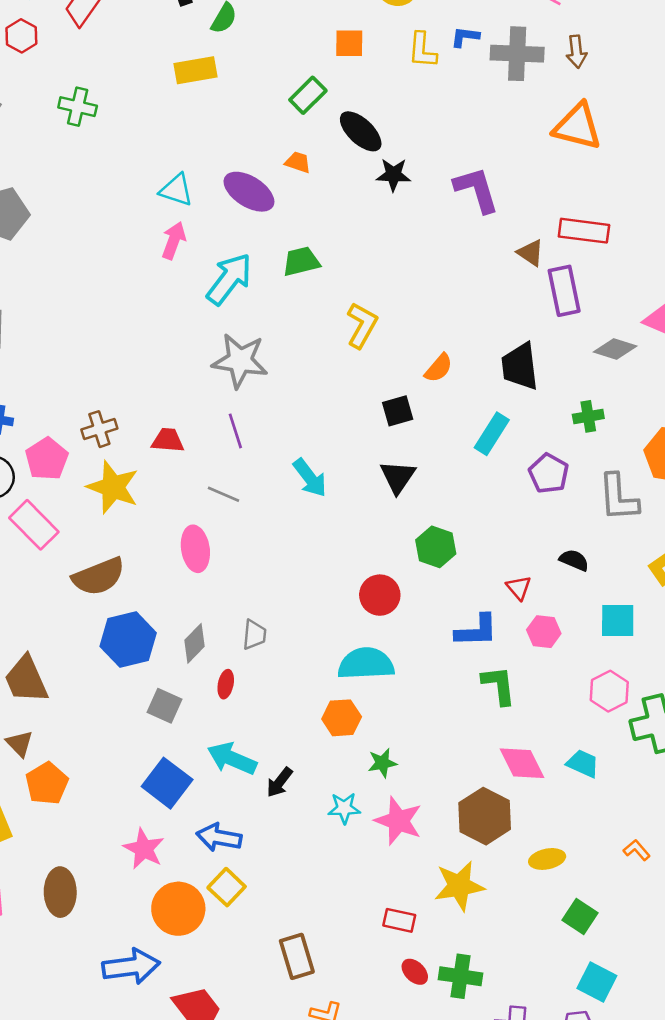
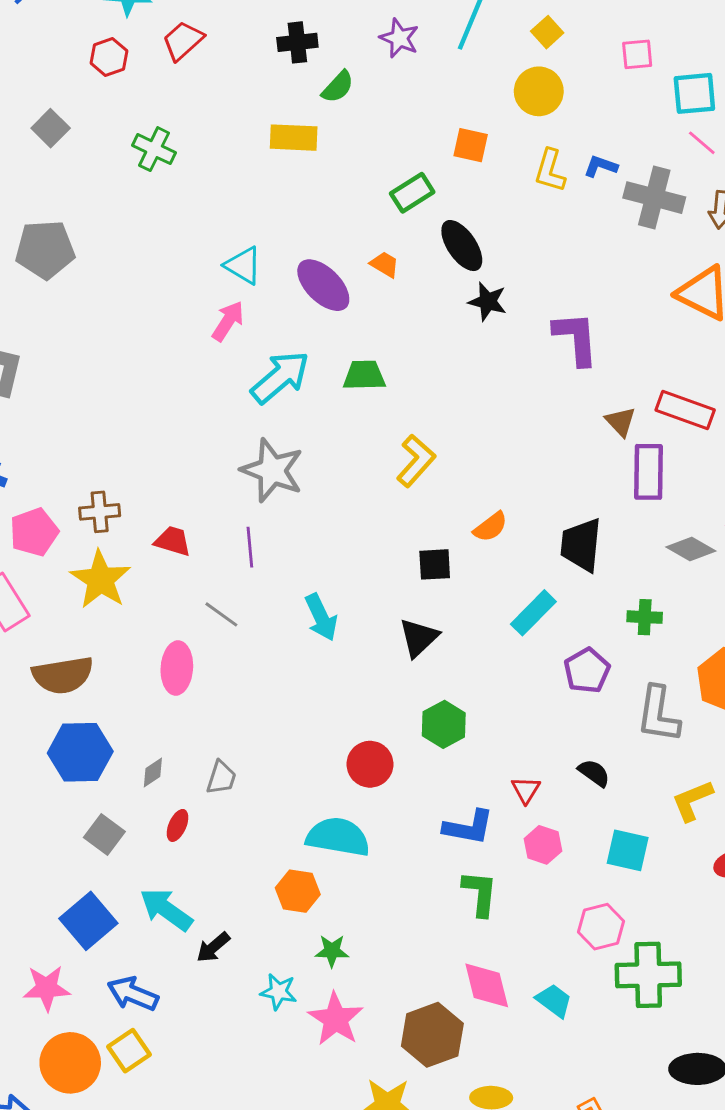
gray diamond: (194, 643) -> (153, 773), size x0.7
pink star: (144, 849) -> (47, 988), turned 30

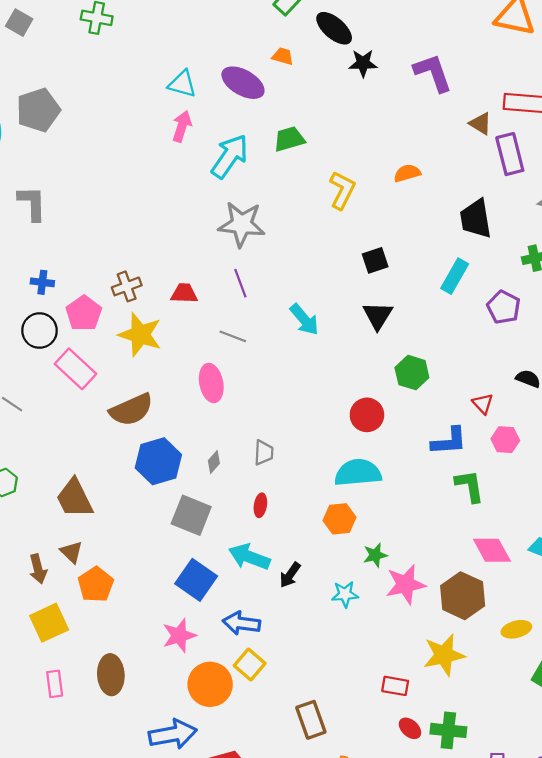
orange semicircle: (491, 527) -> (407, 173), moved, turned -144
red ellipse: (177, 825) -> (260, 505), moved
gray square: (104, 835) -> (191, 515), size x1.4
pink star: (336, 1019) -> (406, 584), moved, turned -30

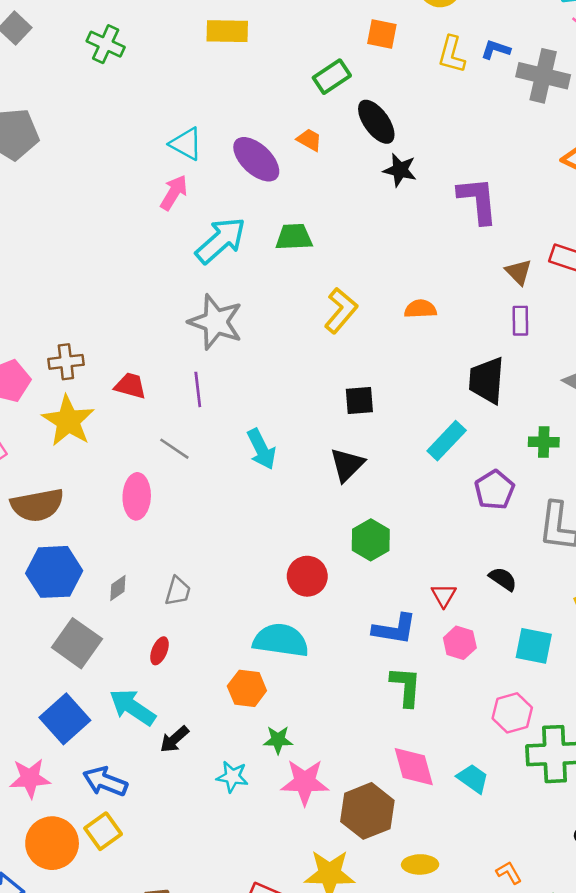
purple rectangle: (510, 154) -> (520, 321), moved, size x0.6

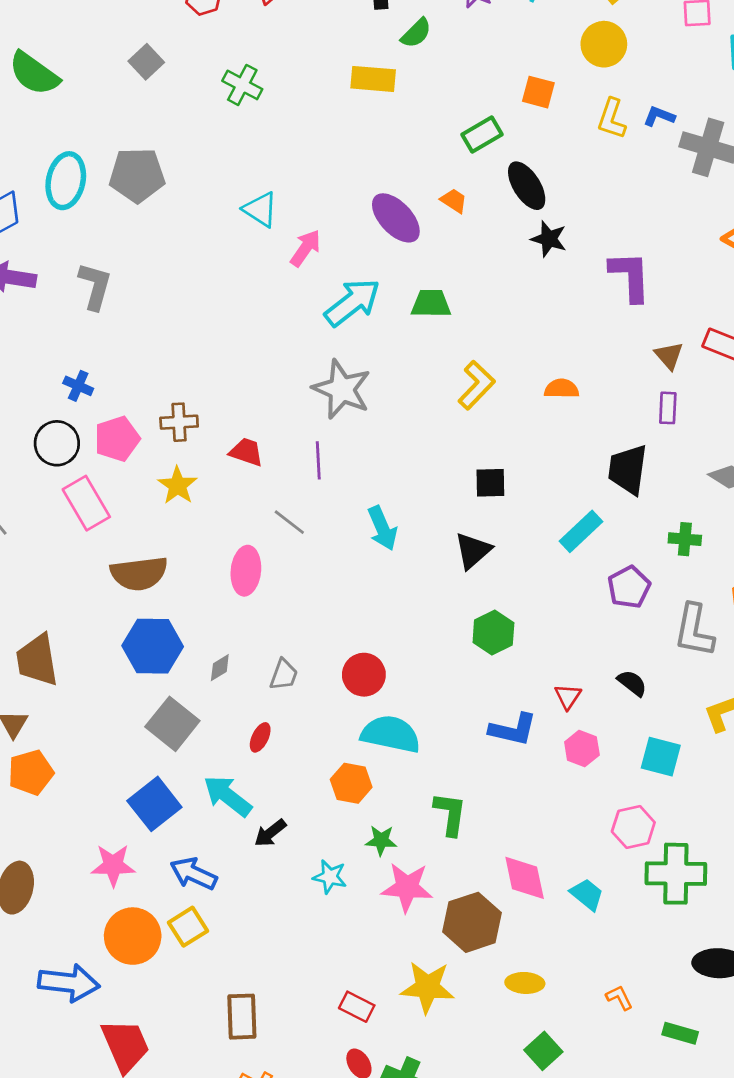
cyan triangle: (186, 144) -> (260, 209), moved
yellow star: (68, 421) -> (178, 485), size x0.7
red circle: (307, 576) -> (364, 675), moved
green L-shape: (406, 686) -> (450, 814), moved

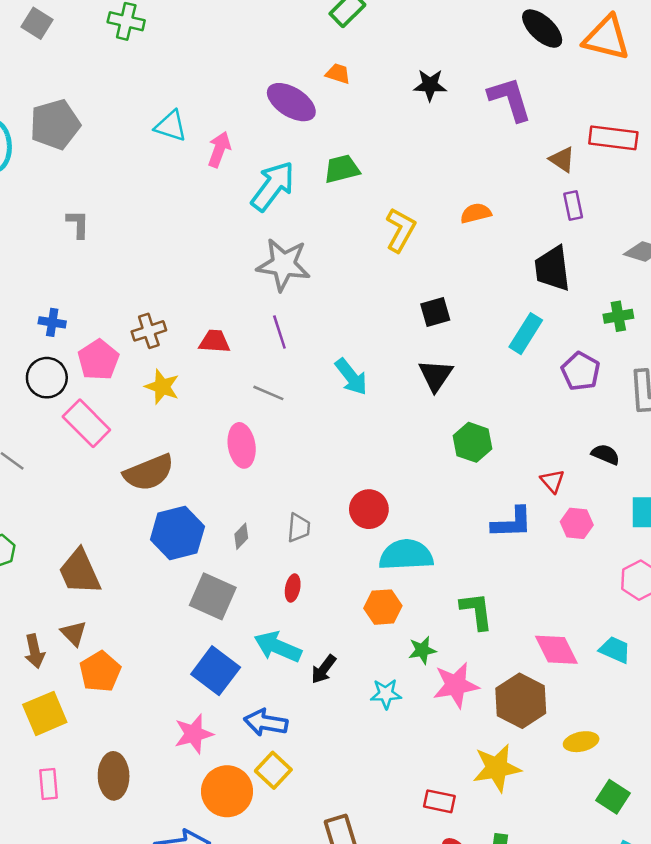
black ellipse: (527, 186) -> (542, 29), moved
gray L-shape: (95, 286) -> (78, 224), moved, size x0.7

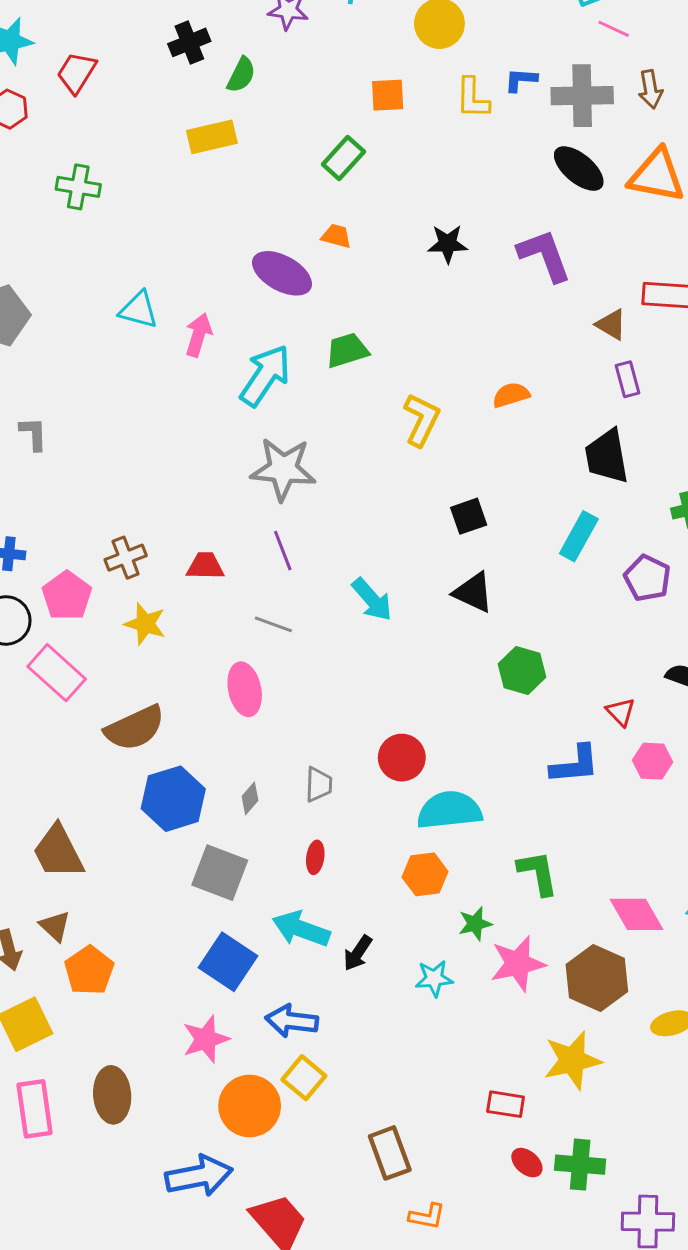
black triangle: (436, 375) -> (473, 592), turned -36
pink rectangle: (49, 784) -> (35, 1109), size x1.5

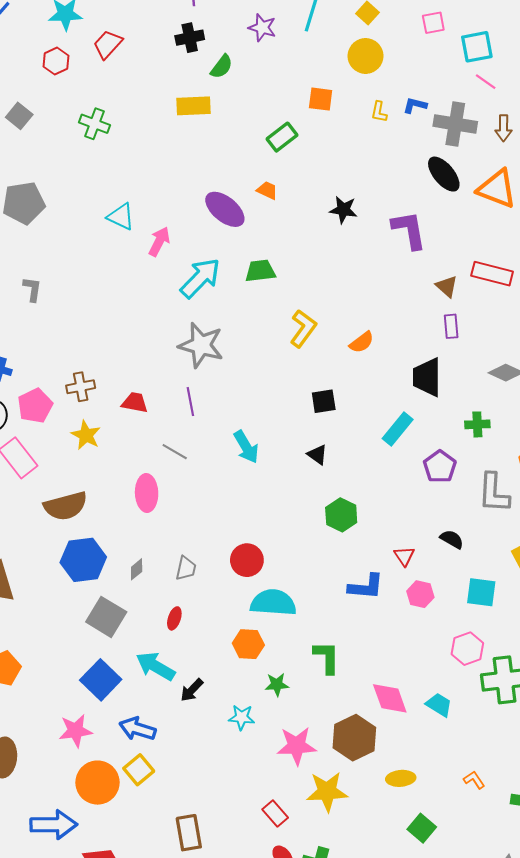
yellow L-shape: (473, 98) -> (379, 112), size x0.7
orange semicircle: (511, 395) -> (362, 342), moved, turned 150
black triangle: (473, 592) -> (317, 455), size x0.7
pink star: (518, 964) -> (297, 746), moved
red rectangle: (506, 1104) -> (275, 814), turned 30

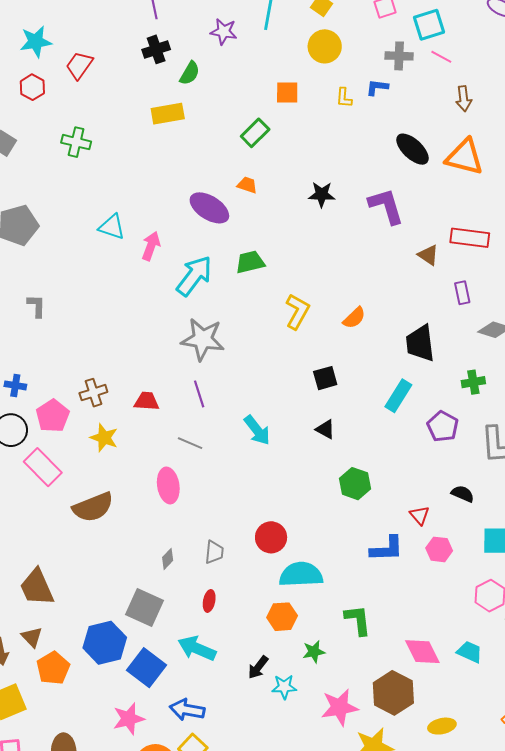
gray cross: (455, 124) -> (399, 56), moved, size x0.7
purple rectangle: (451, 326) -> (462, 293), moved
blue hexagon: (83, 560) -> (105, 643), moved
black arrow: (192, 690) -> (258, 667), moved

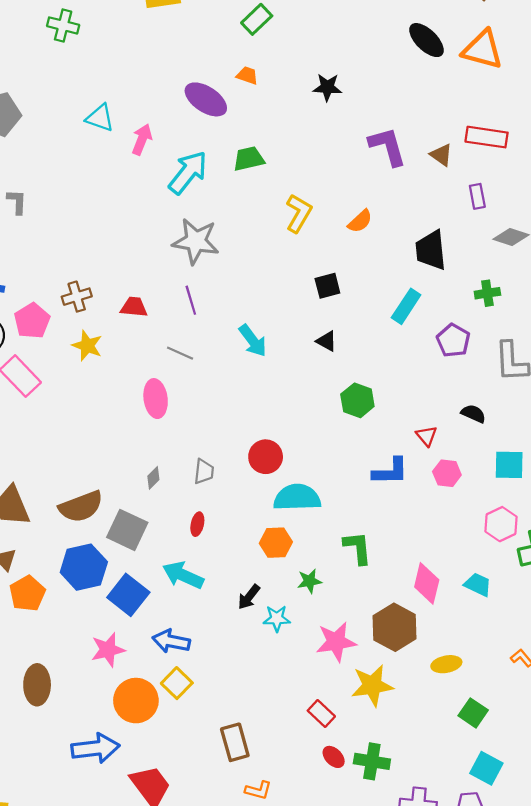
purple L-shape: (386, 206) -> (388, 146), moved
brown semicircle: (93, 507) -> (81, 507), moved
pink diamond: (422, 652) -> (427, 583), turned 39

